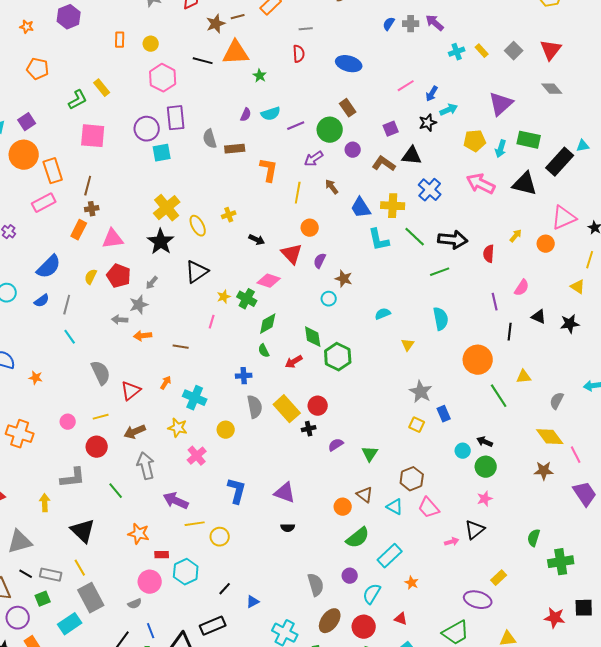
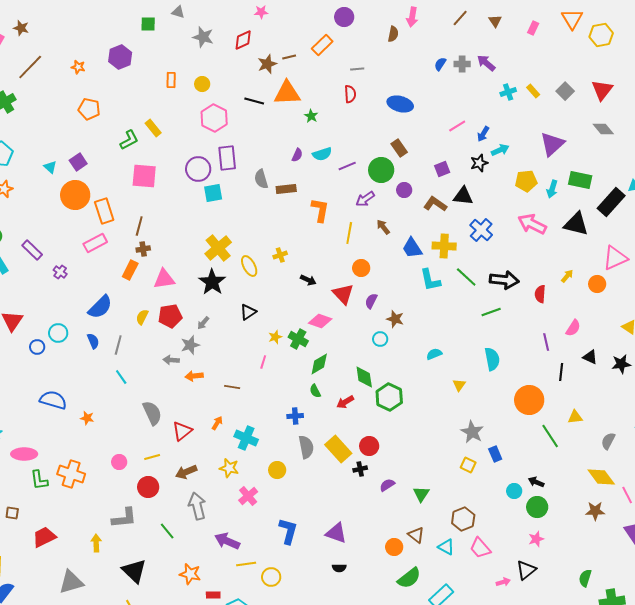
black triangle: (197, 272) -> (248, 312), size x0.7
red pentagon: (119, 276) -> (170, 316), turned -30
blue semicircle: (42, 301) -> (93, 341), turned -77

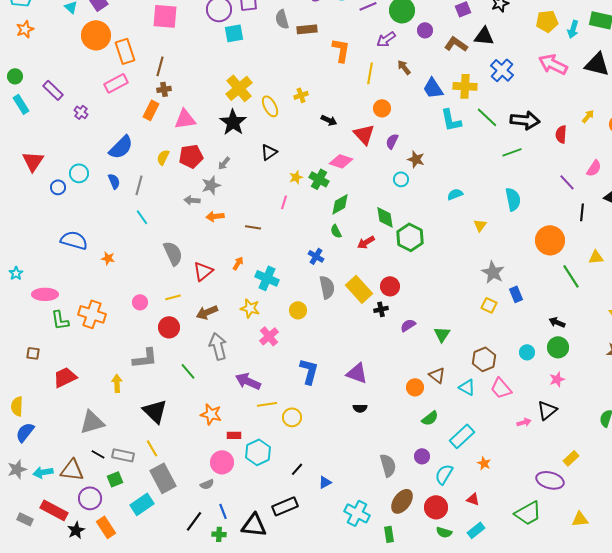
purple line: (546, 342) -> (567, 182), turned -30
blue cross: (295, 416) -> (316, 256), turned 35
cyan circle: (514, 491) -> (527, 352), moved
green semicircle: (409, 578) -> (430, 418), size x0.7

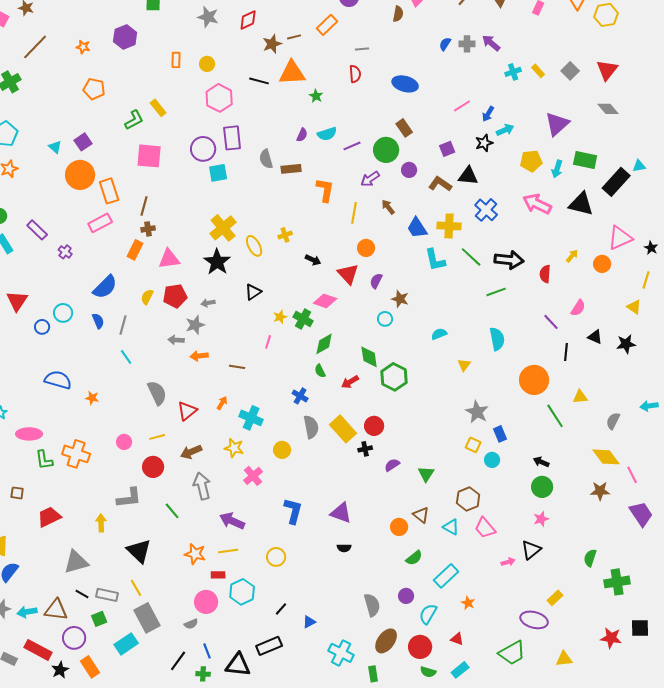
gray arrow: (224, 163) -> (208, 303), turned 40
cyan circle: (527, 352) -> (492, 460), moved
yellow line: (267, 404) -> (228, 551), moved

